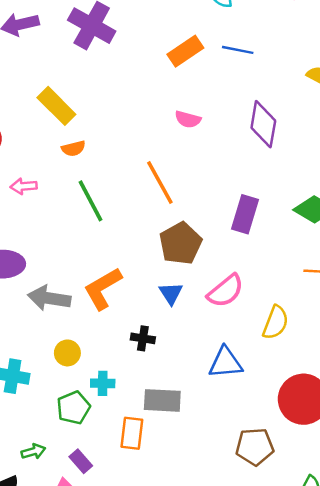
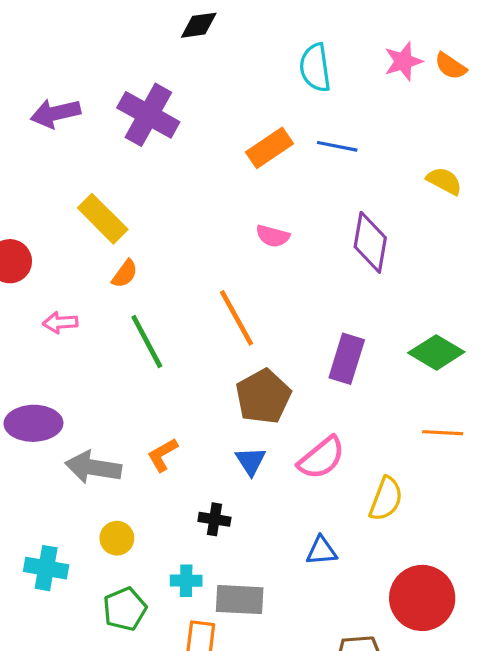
orange semicircle: (73, 149) -> (125, 274), turned -40
orange L-shape: (103, 288) -> (163, 455), size x0.6
blue triangle: (226, 363) -> (321, 551), size x0.7
cyan cross: (103, 383) -> (186, 581), moved

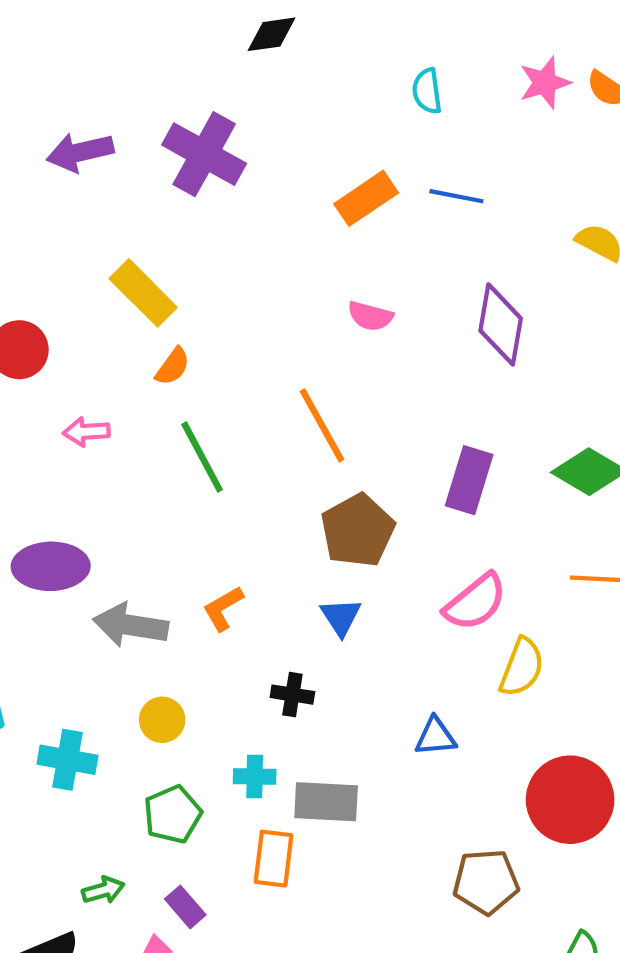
cyan semicircle: (315, 68) -> (427, 91), size x0.7
pink semicircle: (321, 458) -> (475, 602), moved

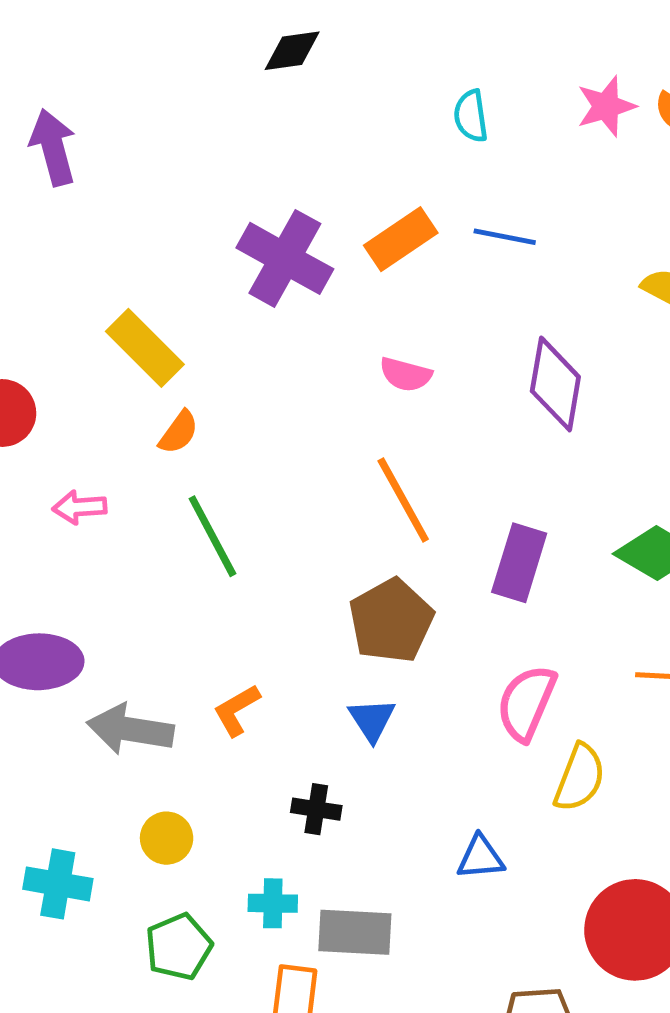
purple arrow: (80, 152) -> (53, 147), moved, turned 88
purple cross: (204, 154) -> (285, 258), moved
orange line: (322, 425) -> (403, 500), moved
pink semicircle: (475, 602) -> (526, 703), turned 152

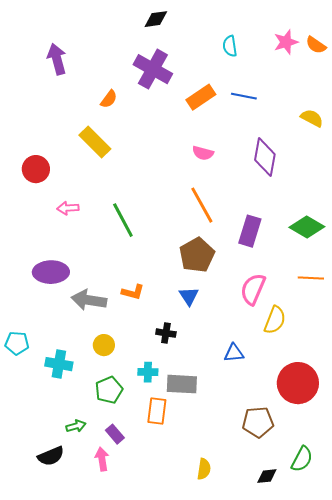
purple cross: (285, 258) -> (153, 69), moved
orange semicircle: (179, 432) -> (109, 99), moved
orange L-shape: (237, 710) -> (133, 292), turned -135

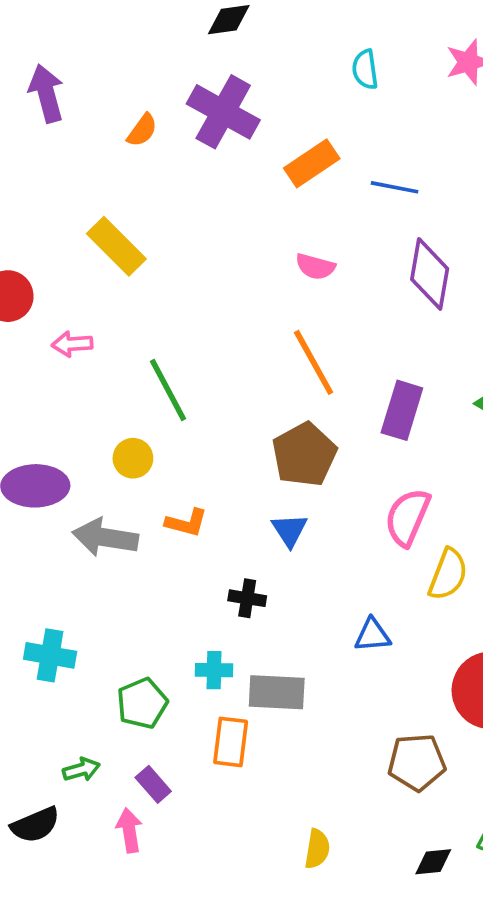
blue line: (244, 96) -> (395, 187), moved
orange semicircle: (109, 99) -> (142, 130), moved
pink arrow: (68, 208) -> (72, 344), moved
yellow circle: (104, 345) -> (133, 458), moved

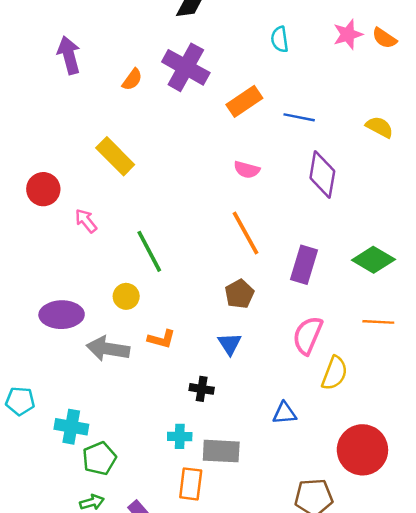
pink arrow: (72, 344) -> (86, 221), turned 55
brown pentagon: (304, 455) -> (239, 294), size x0.7
green pentagon: (142, 703) -> (99, 458), moved

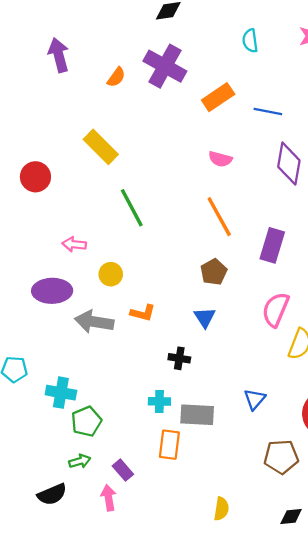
pink arrow: (86, 221) -> (74, 244), moved, turned -45
green line: (149, 251) -> (132, 208), moved
blue triangle: (285, 413) -> (255, 399), moved, turned -45

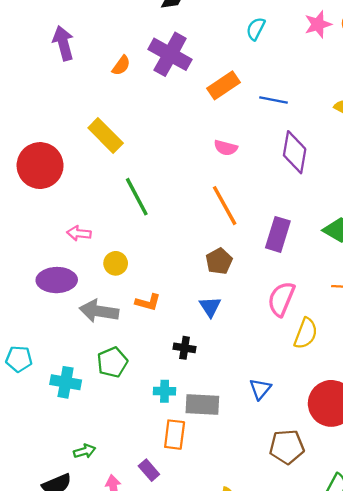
cyan semicircle: (250, 41) -> (256, 29), turned 35
red circle: (35, 177) -> (40, 166), size x1.5
green pentagon: (86, 421) -> (112, 362), moved
purple rectangle: (123, 470) -> (149, 470), moved

